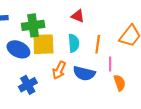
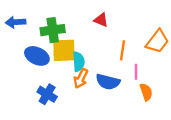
cyan semicircle: (74, 43) -> (79, 62), moved
blue cross: (28, 85) -> (47, 94), turned -30

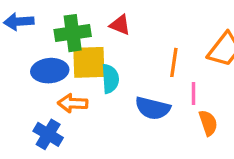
red triangle: (101, 20) -> (120, 25), moved
blue ellipse: (37, 56) -> (50, 71), turned -30
orange arrow: (81, 78) -> (73, 103), moved, turned 66
blue cross: (47, 94) -> (48, 134), moved

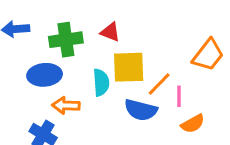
yellow square: (89, 62) -> (129, 67), moved
orange line: (174, 62) -> (159, 84), moved, turned 36
orange semicircle: (208, 123) -> (193, 124), turned 80

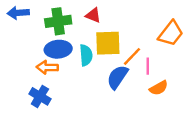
blue ellipse: (45, 75) -> (58, 49), moved
orange arrow: (66, 105) -> (47, 67), moved
blue semicircle: (141, 110) -> (117, 77), turned 110

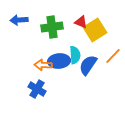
yellow square: (108, 43) -> (95, 30), moved, turned -30
blue ellipse: (58, 49) -> (59, 61), moved
blue semicircle: (117, 77) -> (88, 65), moved

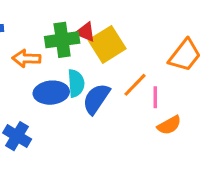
green cross: (52, 27) -> (62, 40), moved
orange arrow: (43, 65) -> (26, 58), moved

